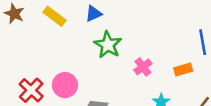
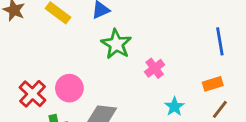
orange rectangle: (183, 69) -> (213, 84), moved

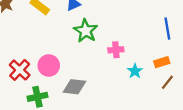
pink cross: (155, 68) -> (116, 50), turned 32
cyan star: (174, 107) -> (135, 71), moved

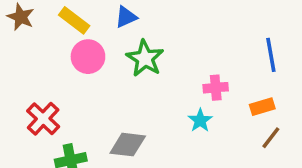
pink cross: (116, 50) -> (216, 88), moved
pink circle: (49, 65) -> (88, 57), moved
cyan star: (135, 71) -> (200, 120), moved

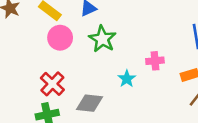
red cross: (43, 119) -> (52, 84), moved
cyan star: (200, 120) -> (127, 79), moved

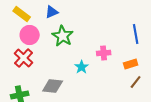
red cross: (52, 84) -> (24, 58), moved

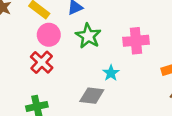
pink cross: (104, 53) -> (136, 41), moved, size x1.5
gray diamond: (53, 86) -> (92, 96), moved

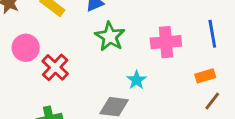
pink circle: (49, 35) -> (26, 48), moved

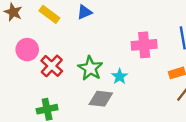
green star: (110, 37) -> (90, 68), moved

